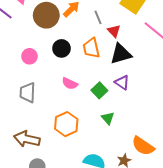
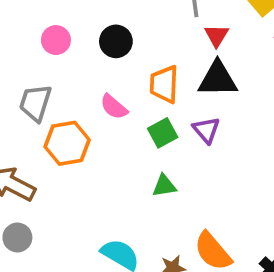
orange trapezoid: (91, 48) -> (164, 84), moved
green triangle: (108, 118) -> (164, 186), turned 48
orange hexagon: (66, 124) -> (67, 143), moved

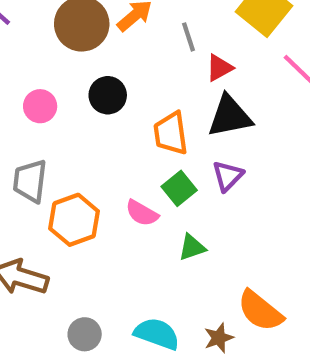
red triangle: (216, 36) -> (219, 68), turned 40
pink semicircle: (114, 107) -> (142, 213), moved
purple triangle: (206, 130) -> (228, 176), turned 36
gray circle: (17, 237) -> (85, 334), moved

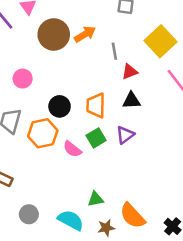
black circle: (108, 95) -> (60, 106), moved
black triangle: (230, 116) -> (131, 101), size x0.7
orange hexagon: (74, 220) -> (43, 133), moved
green triangle: (192, 247) -> (96, 199), moved

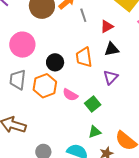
gray line: (114, 51) -> (83, 15), moved
pink circle: (23, 79) -> (22, 45), size x1.6
green square: (96, 138) -> (93, 104), moved

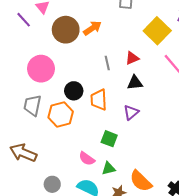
gray line: (83, 15) -> (107, 63), moved
orange trapezoid: (84, 57) -> (99, 100), moved
pink semicircle: (70, 95) -> (87, 159), moved
green square: (93, 104) -> (109, 139), turned -35

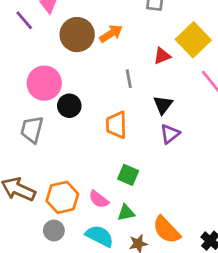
red triangle: (132, 58) -> (162, 56), moved
black triangle: (135, 83) -> (163, 105), turned -49
black circle: (74, 91) -> (69, 106), moved
purple triangle: (131, 112) -> (170, 134), moved
orange hexagon: (61, 115) -> (62, 197), moved

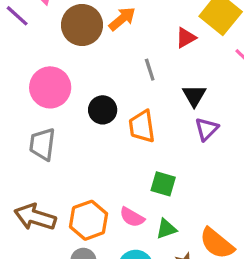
black circle: (69, 106) -> (103, 110), moved

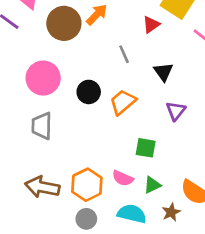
orange trapezoid: (142, 126) -> (123, 102), turned 64
purple triangle: (207, 129) -> (176, 111), moved

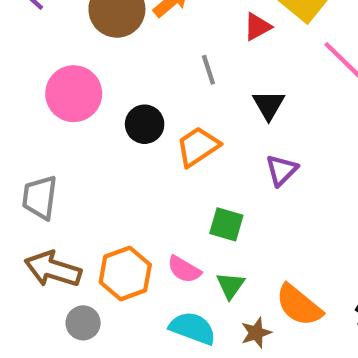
gray trapezoid: (42, 126) -> (40, 197), moved
green triangle: (152, 185) -> (231, 285), turned -36
gray circle: (86, 219) -> (83, 323), moved

